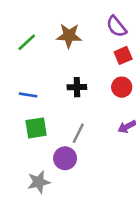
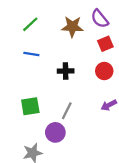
brown star: (69, 36) -> (72, 27), moved
green line: (27, 42) -> (30, 24), moved
blue line: (28, 95) -> (31, 54), moved

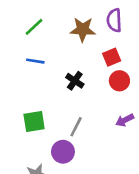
purple semicircle: (100, 19) -> (114, 20), turned 36
red square: (105, 44) -> (112, 57), moved
black cross: (66, 71) -> (75, 81), turned 35

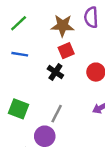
red square: (112, 57) -> (66, 51), moved
green square: (34, 122) -> (19, 109), turned 30

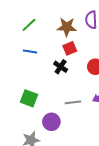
gray line: (57, 114) -> (73, 102), moved, turned 56

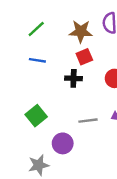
black cross: (61, 67) -> (74, 78), turned -32
green square: (29, 98) -> (36, 116), turned 30

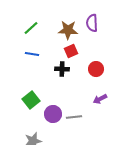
gray line: (88, 121) -> (74, 117), moved
purple circle: (63, 143) -> (53, 114), moved

